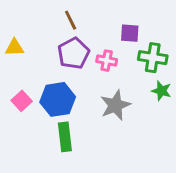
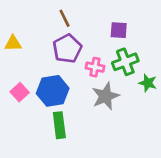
green cross: (153, 58) -> (125, 62), moved, turned -30
pink cross: (107, 61) -> (95, 67), moved

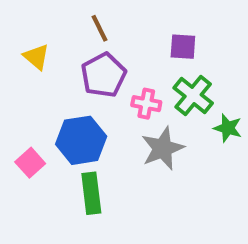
yellow triangle: (13, 43) -> (36, 57), moved, turned 42
green cross: (125, 62) -> (193, 95), turned -30
pink square: (20, 92) -> (30, 163), moved

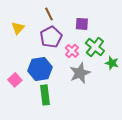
purple square: (183, 47) -> (82, 24), moved
yellow triangle: (36, 57) -> (18, 28), turned 32
pink cross: (146, 104) -> (72, 51), turned 32

